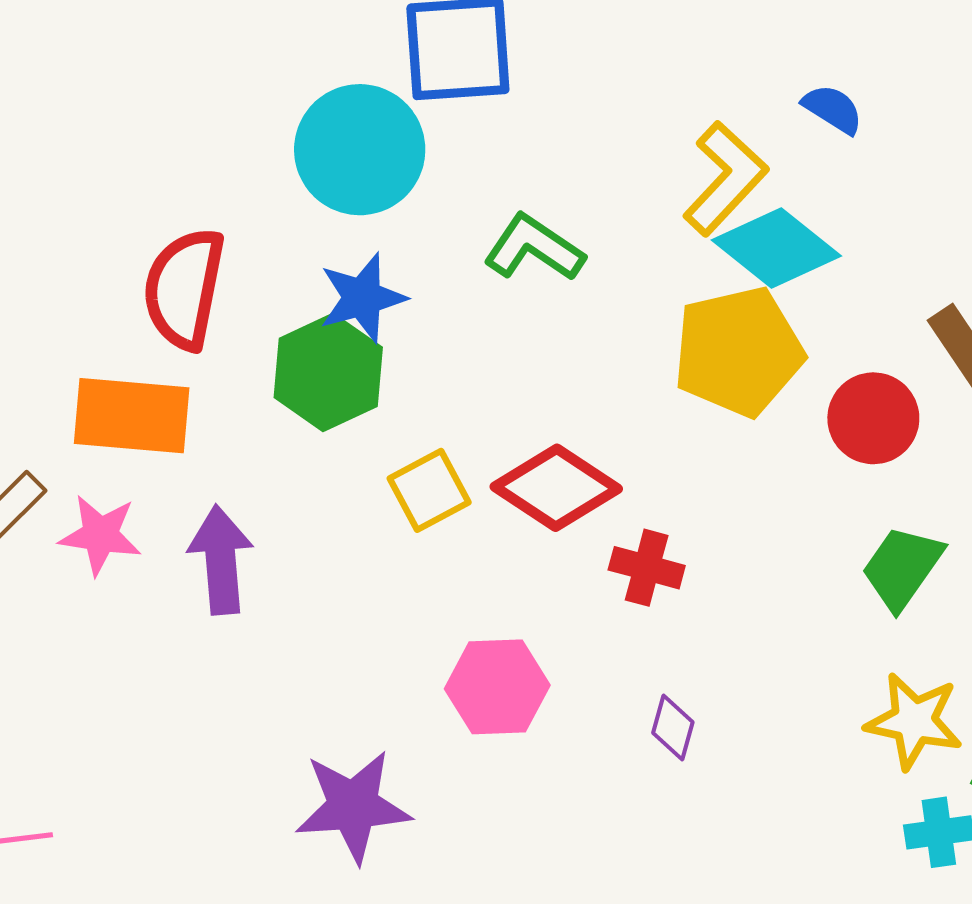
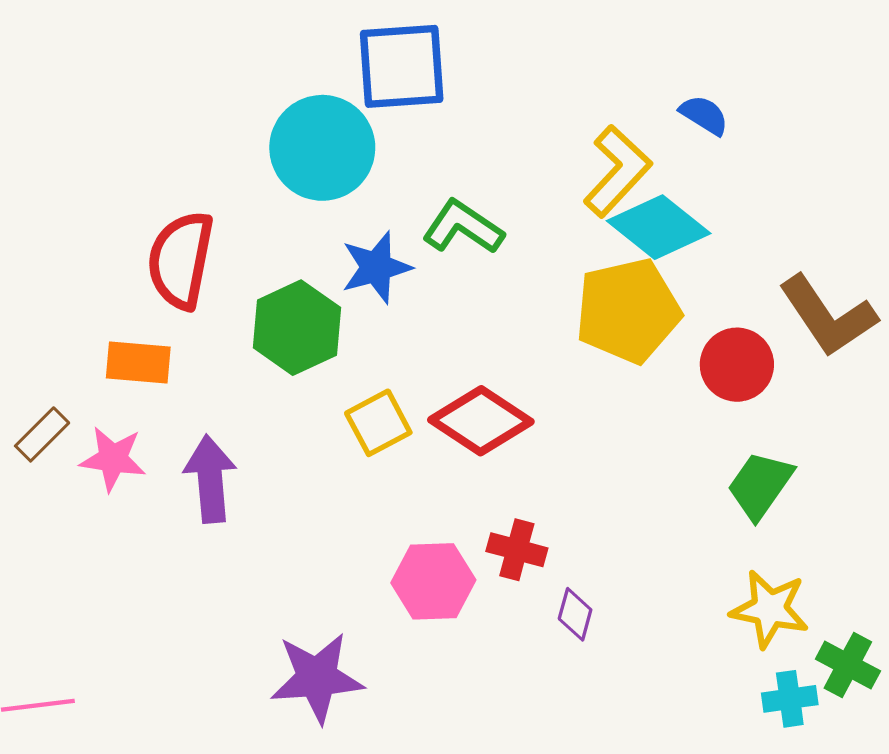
blue star: (362, 298) -> (376, 267), moved
orange rectangle: (132, 416) -> (138, 363), size x0.7
red cross: (647, 568) -> (517, 550), moved

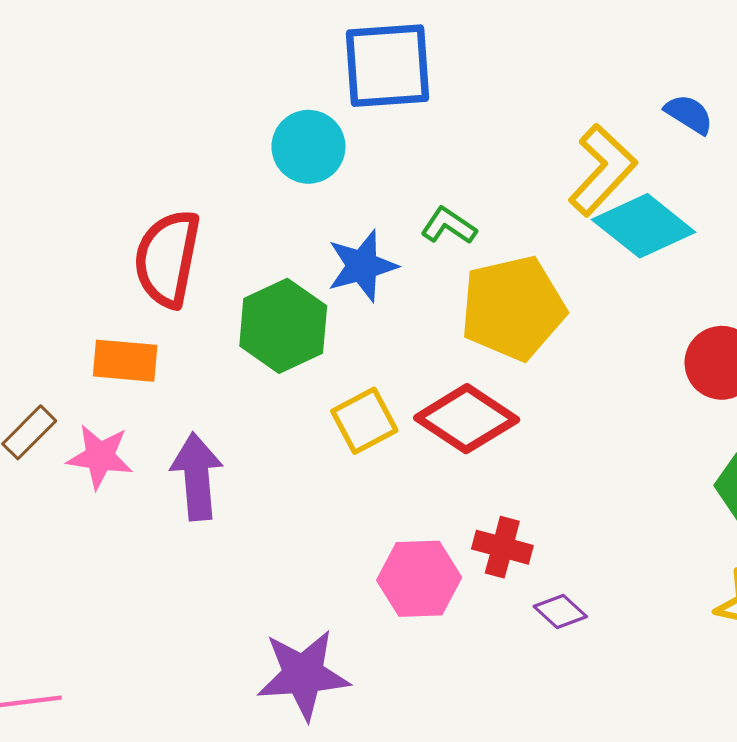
cyan circle: (322, 148) -> (308, 147), size x0.7
green L-shape: (463, 227) -> (449, 226), size x0.7
yellow pentagon: (628, 311) -> (513, 308), moved
purple diamond: (575, 614) -> (560, 611), turned -63

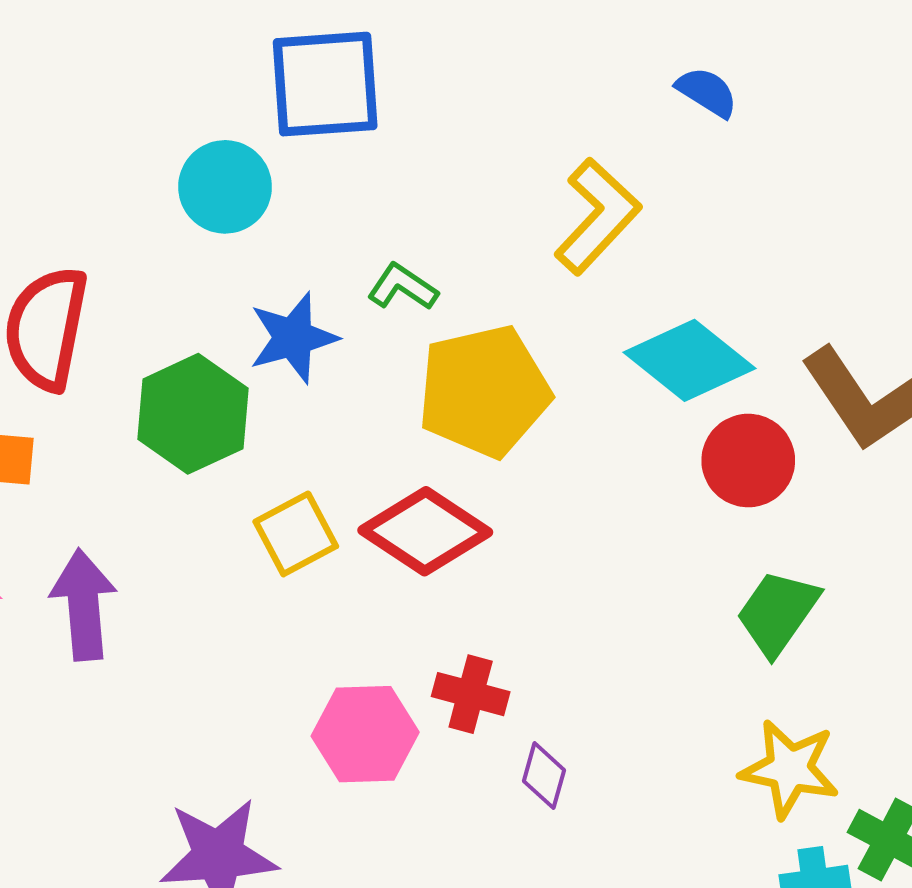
blue semicircle: (689, 114) -> (707, 92), moved
cyan diamond: (644, 226) -> (690, 360), moved
purple diamond: (560, 611) -> (544, 776), turned 63

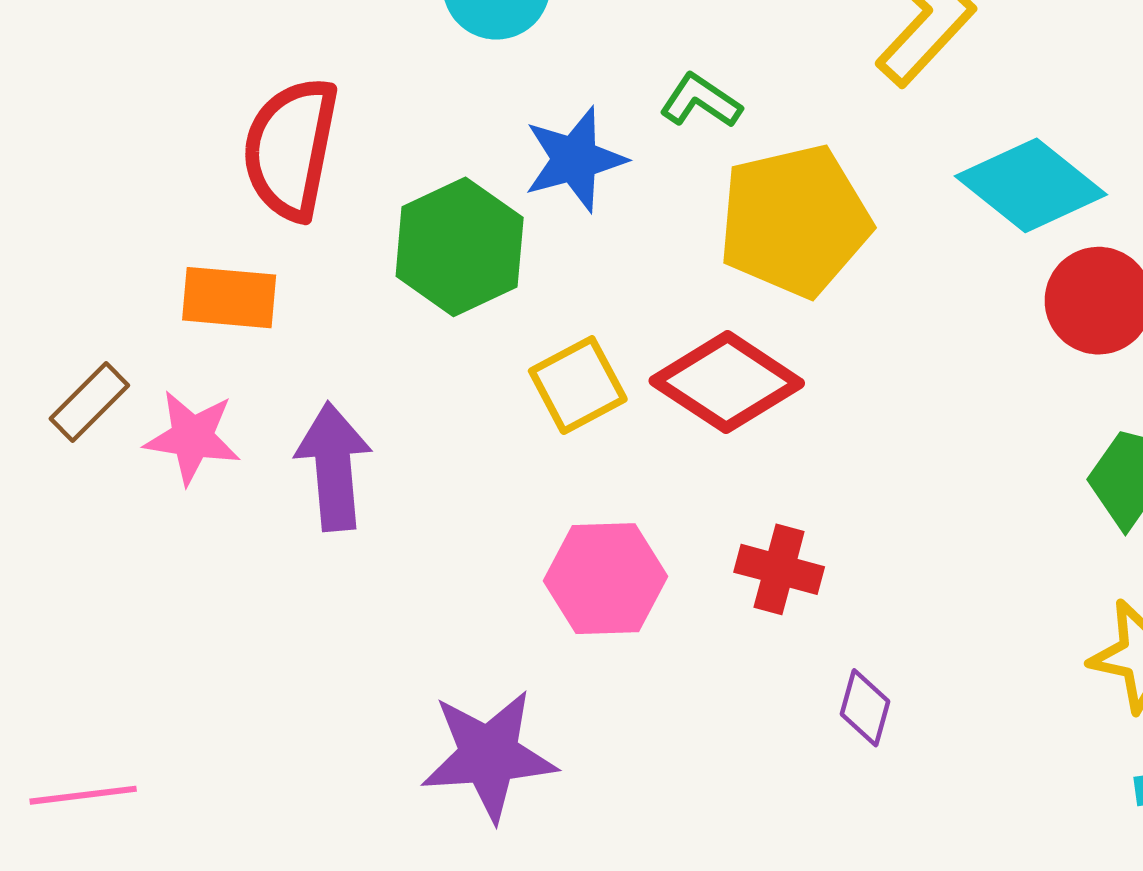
pink hexagon: (365, 734) -> (605, 579), moved
purple diamond: (544, 776) -> (865, 708), moved

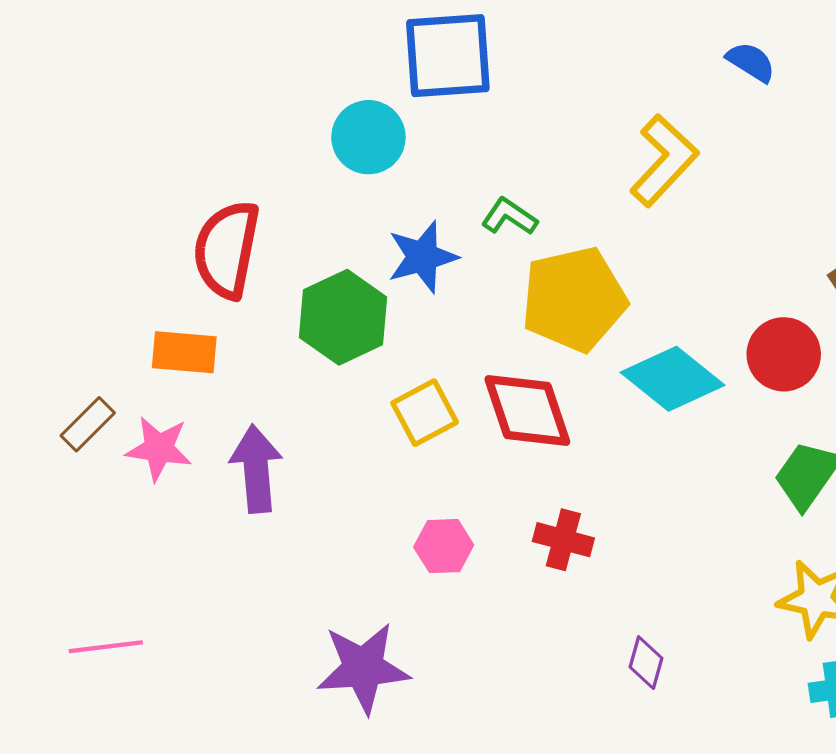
cyan diamond: (1031, 185) -> (672, 379), moved
red diamond: (727, 382) -> (527, 410), turned 38
pink hexagon: (605, 579) -> (444, 546), size x0.7
purple diamond: (865, 708) -> (646, 663), moved
pink line: (83, 795) -> (106, 647), moved

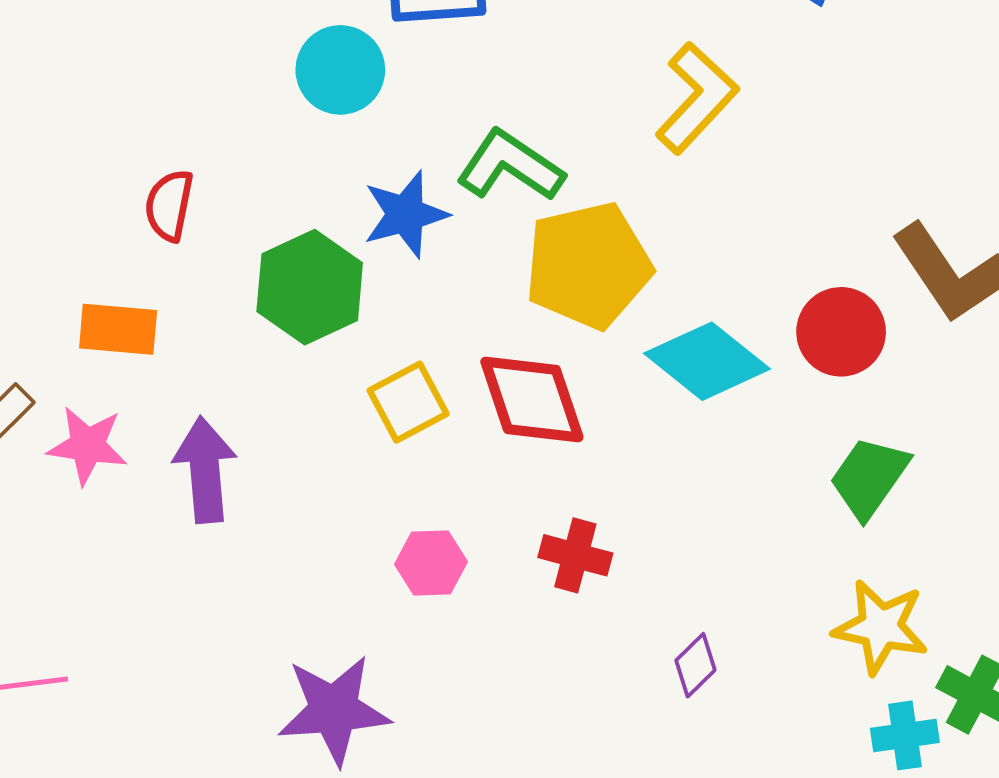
green L-shape: (509, 217) -> (510, 166), size x1.6
red semicircle: (227, 249) -> (169, 205), size x0.6
purple diamond: (646, 663) -> (695, 665), moved, turned 30

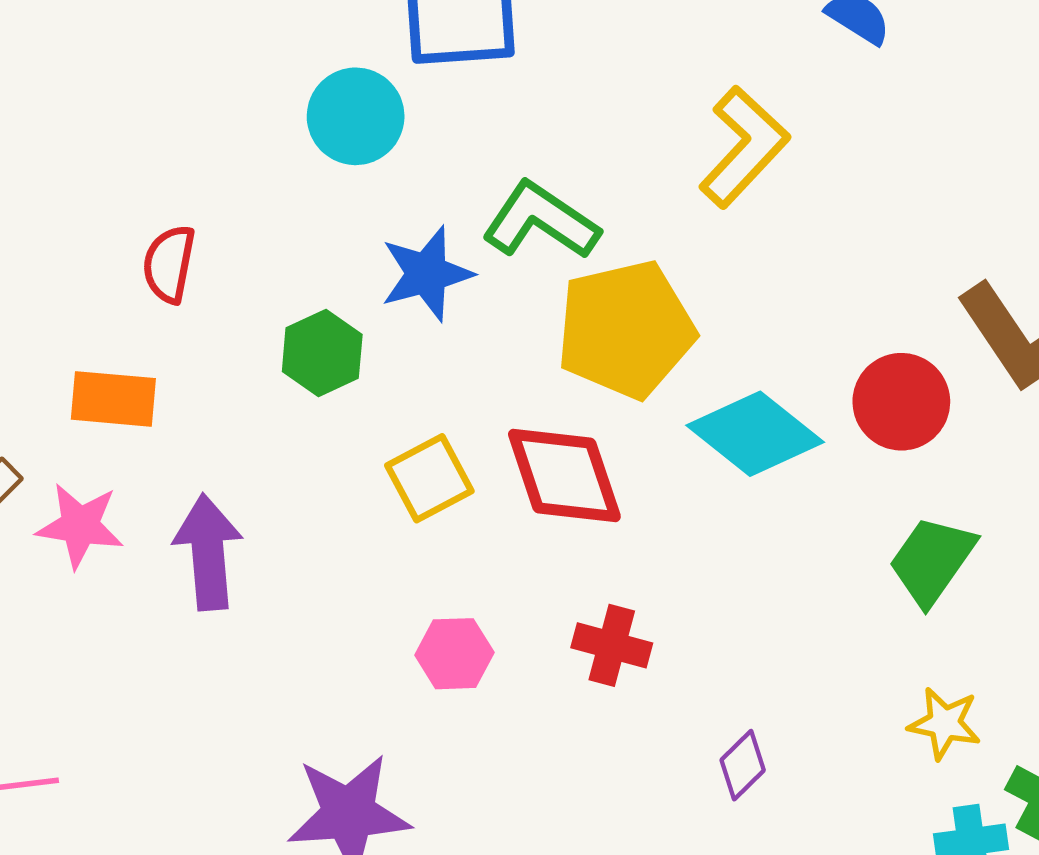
green hexagon: (310, 287) -> (322, 353), size x0.7
yellow star: (881, 627) -> (944, 723), size x0.7

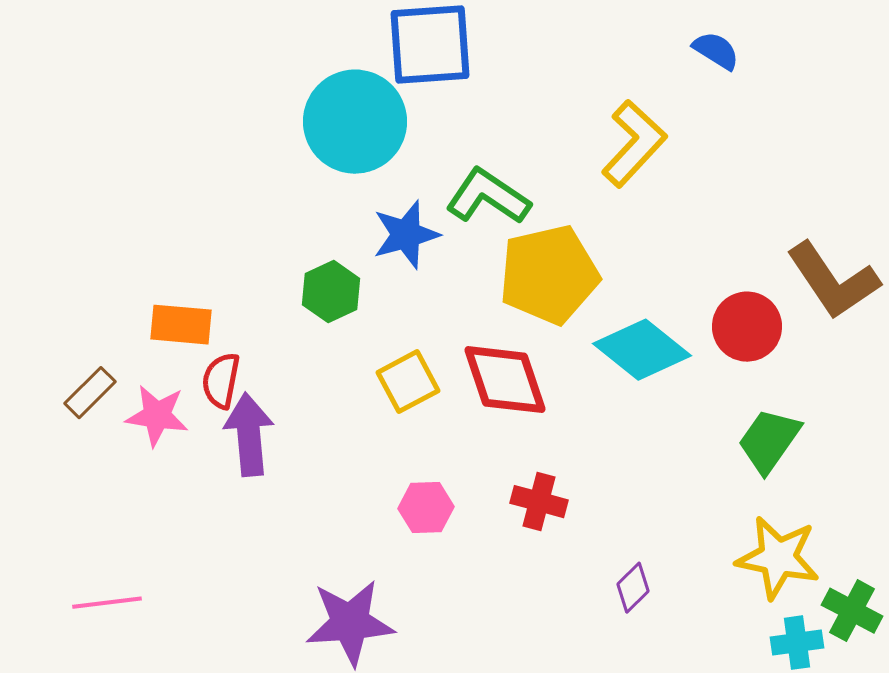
cyan circle: (356, 116) -> (355, 122), size x1.5
red semicircle: (169, 264) -> (221, 381), moved
yellow star: (944, 723) -> (778, 558), size x1.6

